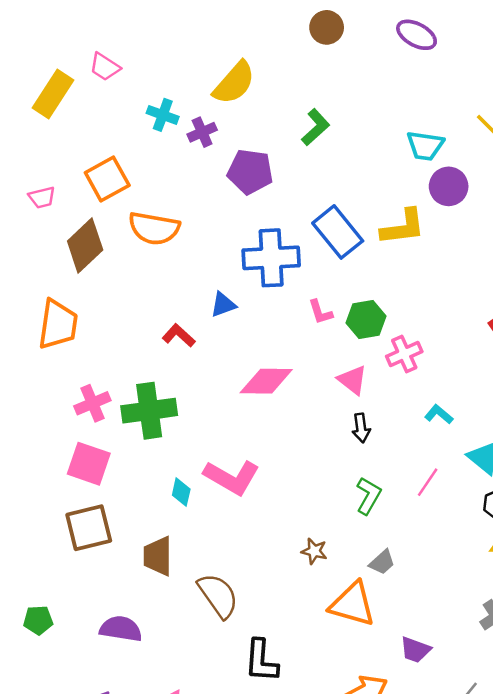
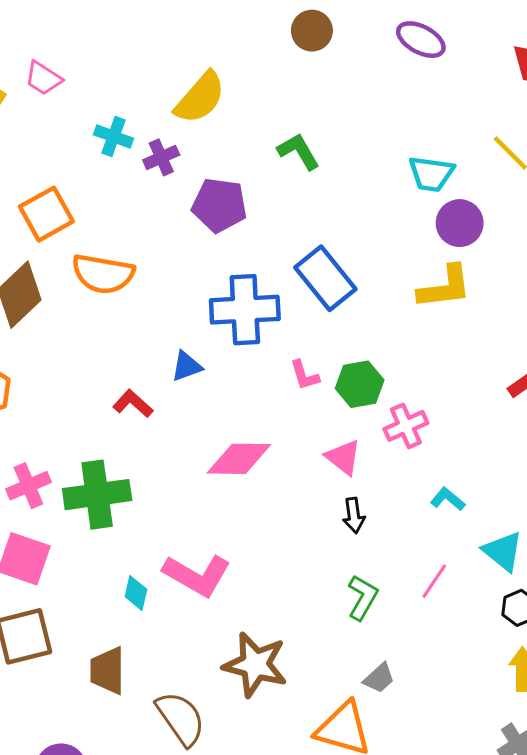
green L-shape: (315, 127) -> (298, 151), turned -78
yellow L-shape: (403, 227) -> (445, 287), moved
brown star: (314, 551) -> (255, 665), moved, size x2.0

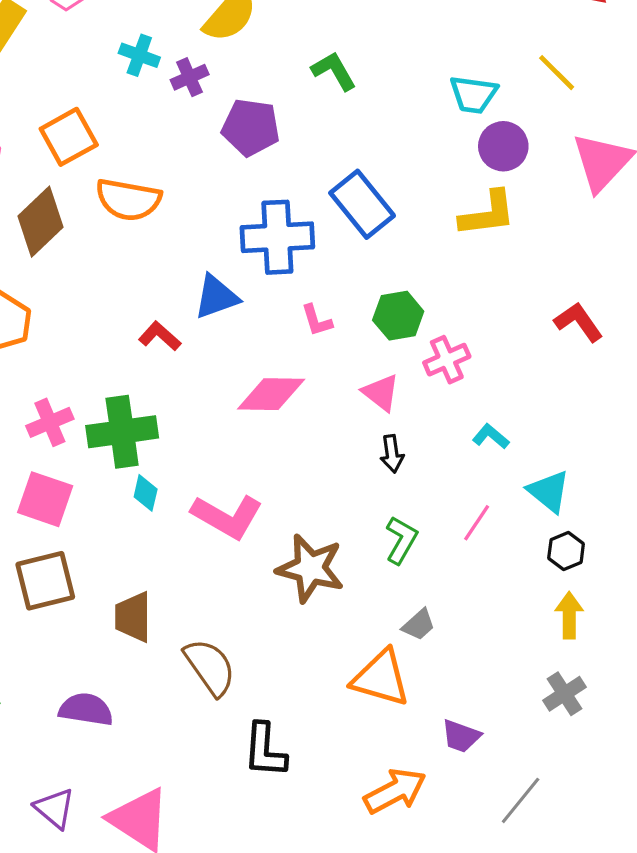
blue triangle: (187, 366) -> (216, 297), size x1.4
pink L-shape: (304, 375) -> (317, 320), moved
cyan diamond: (136, 593) -> (146, 493), moved
brown star: (255, 665) -> (310, 568), moved

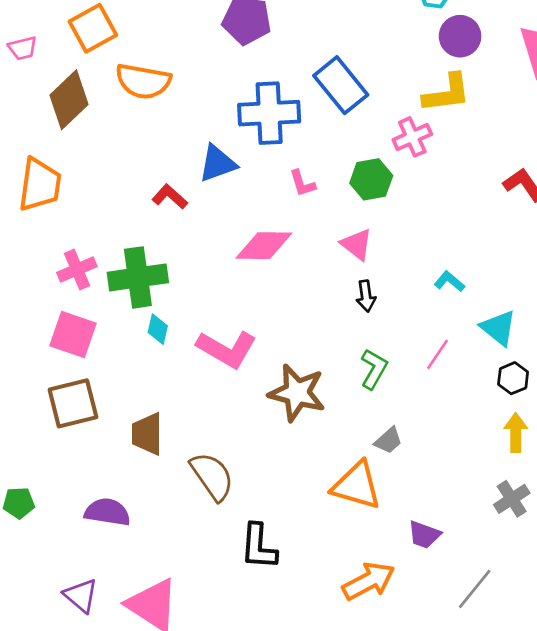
pink cross: (447, 360) -> (412, 137), moved

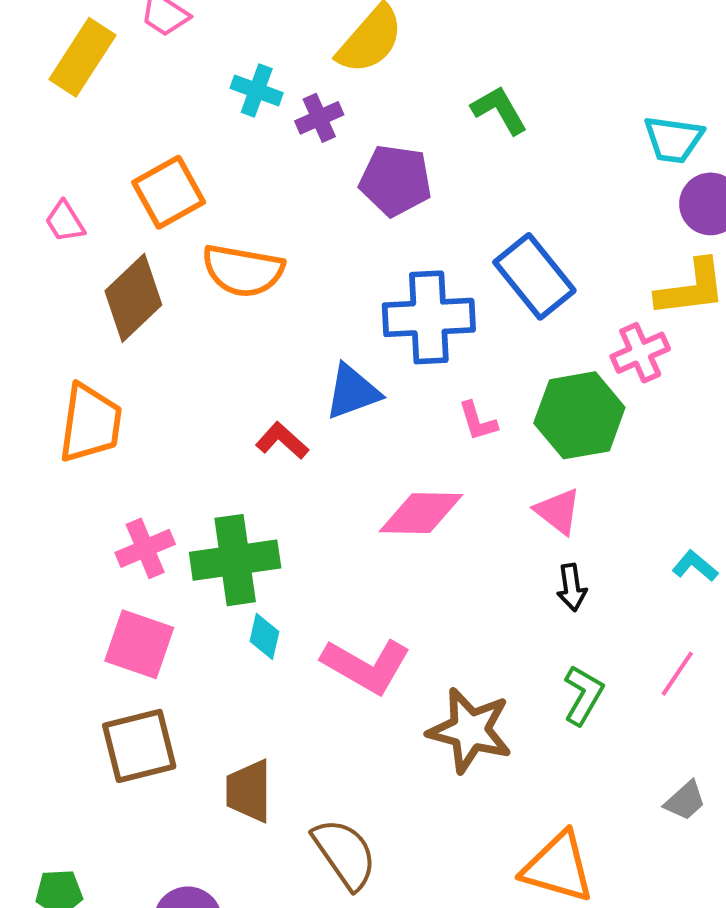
pink trapezoid: (23, 48) -> (65, 222), turned 72
green hexagon: (371, 179) -> (579, 415), size x1.4
gray trapezoid: (388, 441) -> (685, 801), moved

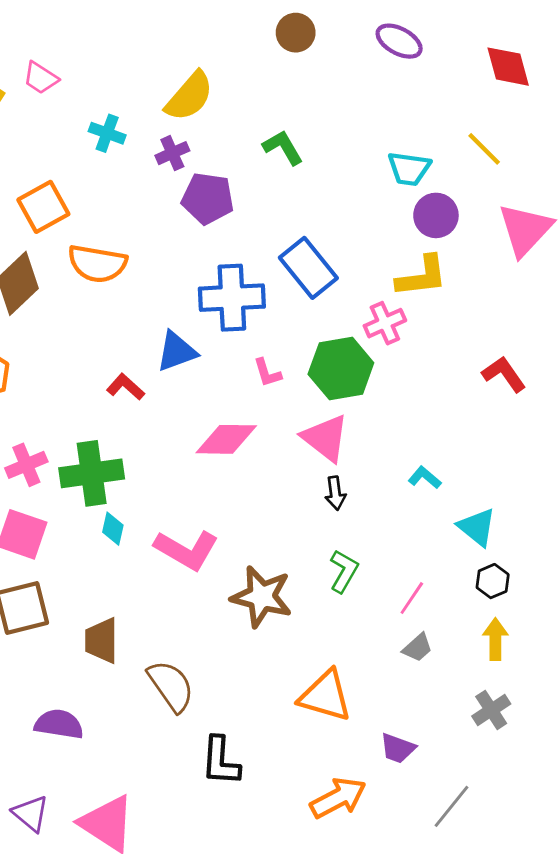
purple cross: (319, 118) -> (172, 153), moved
pink triangle: (558, 511) -> (325, 438), size x1.4
pink line: (677, 674) -> (412, 598), moved

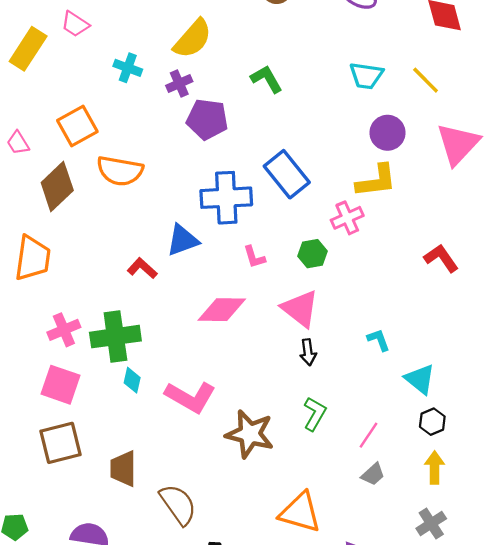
cyan trapezoid: (409, 169) -> (366, 76), moved
green hexagon: (341, 368) -> (312, 254), size x0.6
cyan L-shape: (425, 478) -> (379, 340), turned 30

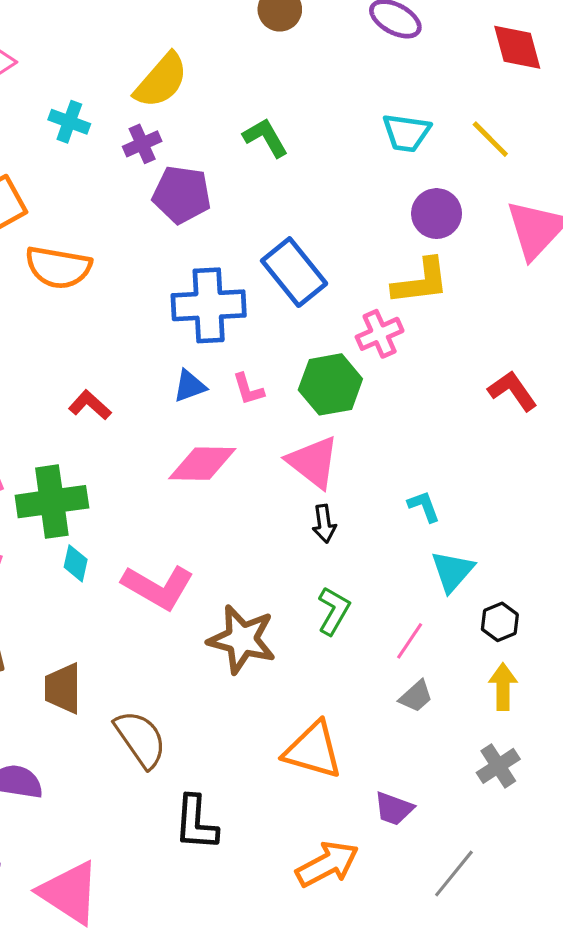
blue triangle: (183, 240) -> (190, 386), moved, size x0.7
green hexagon: (312, 254) -> (330, 384), size x1.5
cyan triangle: (420, 379) -> (452, 571), moved, turned 32

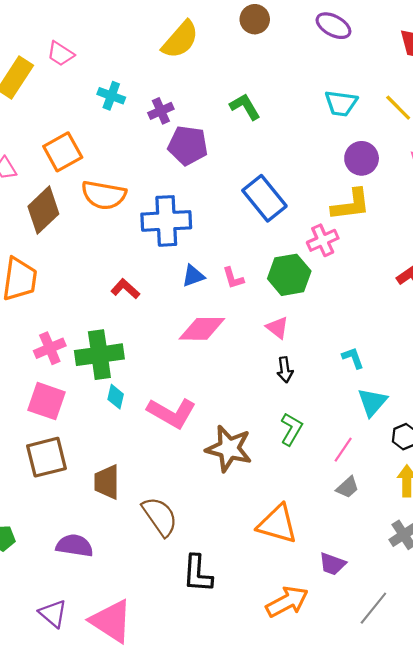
yellow semicircle: (161, 81) -> (180, 40), moved
blue cross: (209, 305) -> (166, 221), moved
pink triangle: (313, 462) -> (277, 328), size x0.6

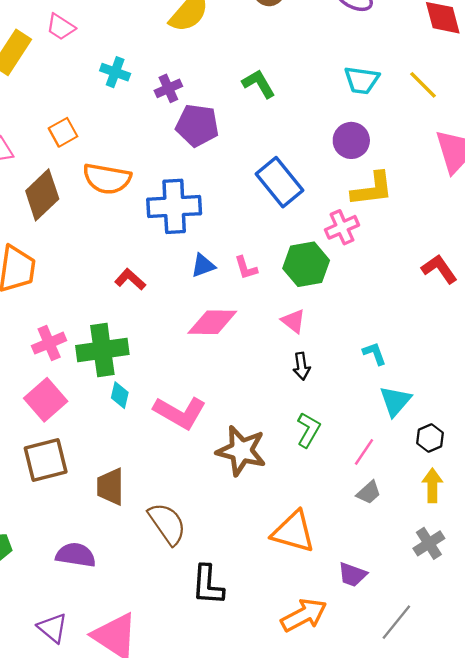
orange square: (63, 152) -> (63, 132), size x0.7
purple circle: (362, 158) -> (351, 140), moved
pink square: (47, 401) -> (46, 400), turned 30

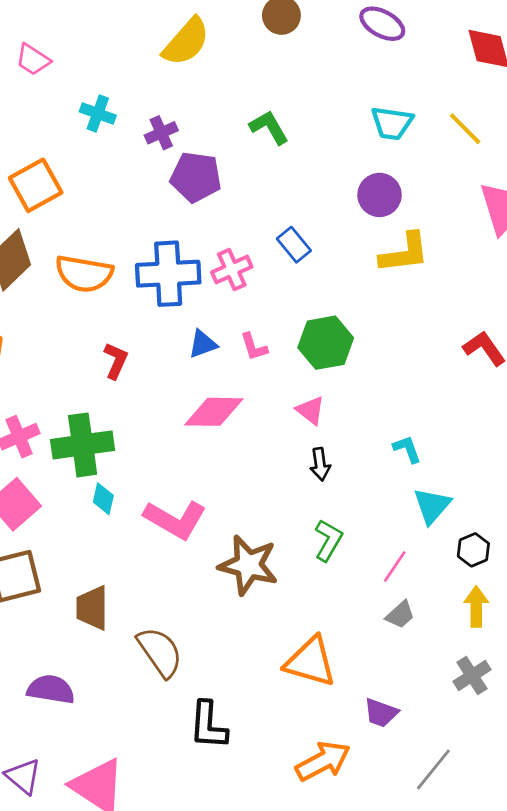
orange square: (63, 132) -> (36, 185), size x1.5
orange semicircle: (107, 179) -> (84, 274), moved
blue rectangle: (279, 182) -> (294, 245), size x0.6
pink cross: (342, 227) -> (232, 270), moved
red L-shape: (130, 279) -> (116, 361), turned 72

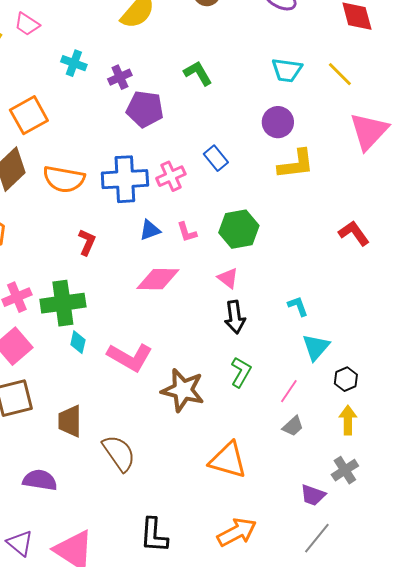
black arrow: (320, 464) -> (235, 317), size x1.4
purple trapezoid: (381, 713) -> (313, 495), moved
black L-shape: (208, 725) -> (154, 535), moved

